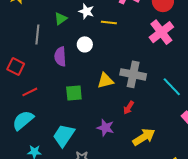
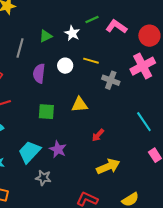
yellow line: (109, 22) -> (91, 61), moved
gray cross: (133, 74) -> (111, 80), moved, size x0.7
purple star: (105, 128) -> (58, 149), moved

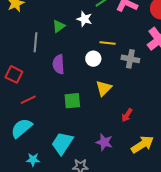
white circle: (65, 66) -> (93, 59), moved
yellow triangle: (80, 105) -> (104, 88), turned -30
purple star: (58, 149) -> (104, 142), moved

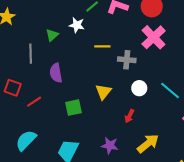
white circle: (93, 59) -> (139, 88), moved
red line: (28, 100) -> (34, 102), moved

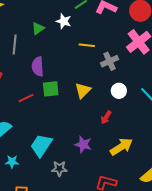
gray cross: (127, 60) -> (109, 61), turned -36
red line: (34, 102) -> (26, 98), moved
green square: (73, 108) -> (51, 89), moved

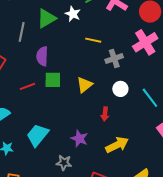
green triangle: (38, 28) -> (46, 18), size x1.5
red arrow: (106, 117) -> (105, 114), turned -32
gray star: (59, 169) -> (64, 163), moved

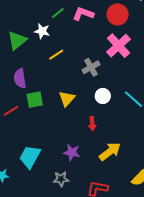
yellow line: (93, 40) -> (56, 55), moved, turned -35

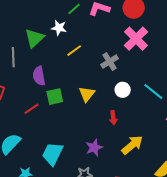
purple star: (72, 152) -> (94, 148), turned -30

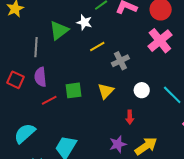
gray cross: (110, 62) -> (120, 61), moved
purple semicircle: (39, 76) -> (40, 77), moved
purple star: (94, 148) -> (118, 144), moved

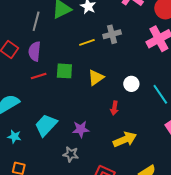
yellow line: (97, 46) -> (87, 42), moved
gray cross: (120, 61) -> (112, 34), moved
purple star: (118, 144) -> (81, 129), moved

